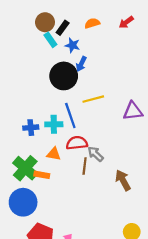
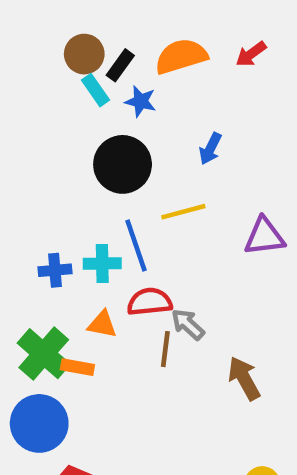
orange semicircle: (92, 23) -> (181, 56), size x1.6
blue arrow: (81, 64) -> (210, 149), moved

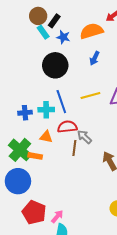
orange semicircle: (181, 56) -> (91, 31), moved
yellow line: (183, 212) -> (90, 96), moved

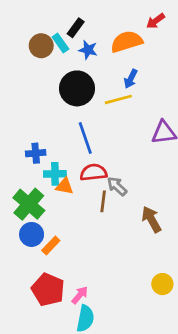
brown circle: (38, 16) -> (41, 46), moved
yellow line: (90, 96) -> (118, 99), moved
cyan cross: (46, 110) -> (55, 174), moved
orange rectangle: (35, 156) -> (51, 245), moved, turned -56
blue circle: (18, 181) -> (32, 234), moved, size x0.7

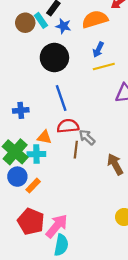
yellow line: (118, 99) -> (104, 66), moved
cyan cross: (55, 174) -> (36, 154), moved
pink arrow: (80, 295) -> (57, 226), size x1.6

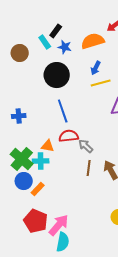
brown circle: (25, 23) -> (20, 53), moved
blue cross: (21, 110) -> (19, 116), moved
brown line: (76, 150) -> (89, 168), moved

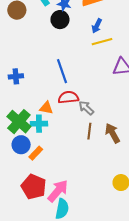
black circle: (57, 75) -> (60, 20), moved, size x0.7

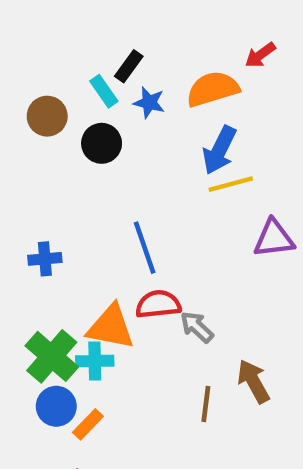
black circle: (60, 20) -> (102, 143), moved
blue arrow: (97, 26) -> (219, 150), size x1.5
orange triangle: (46, 108) -> (111, 327), size x1.6
brown line: (89, 131) -> (206, 404), moved

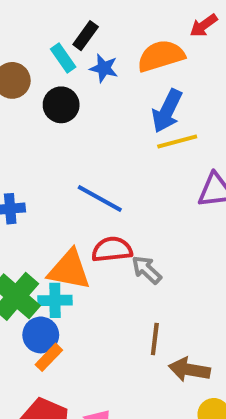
blue line: (145, 248) -> (100, 199), turned -42
brown arrow: (253, 381) -> (189, 370), moved, turned -51
blue circle: (56, 406) -> (41, 335), moved

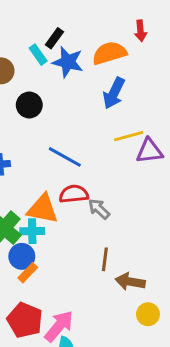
red arrow: (204, 25) -> (141, 31), turned -60
blue star: (104, 68) -> (68, 62), size x1.5
black circle: (61, 105) -> (29, 105), moved
yellow line: (177, 142) -> (129, 136), moved

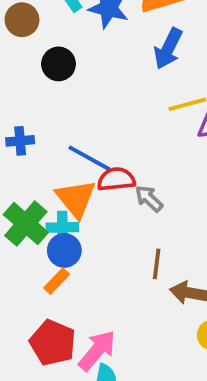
blue line: (65, 157) -> (89, 158), moved
orange triangle: (43, 209) -> (76, 199), turned 40
blue circle: (22, 256) -> (64, 250), moved

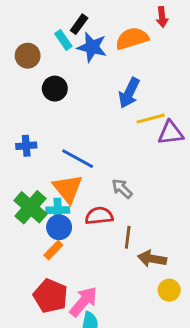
blue arrow: (168, 49) -> (129, 93), moved
red semicircle: (116, 179) -> (99, 216), moved

